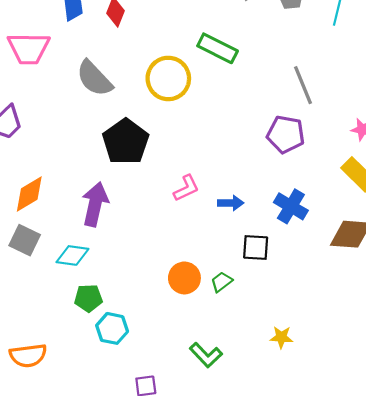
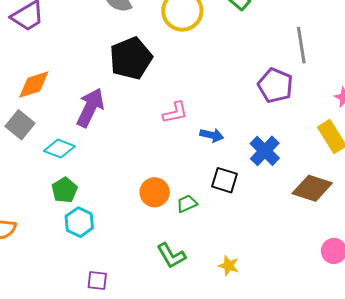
green pentagon: (88, 298) -> (64, 190), turned 30
green L-shape: (206, 355) -> (171, 256), moved

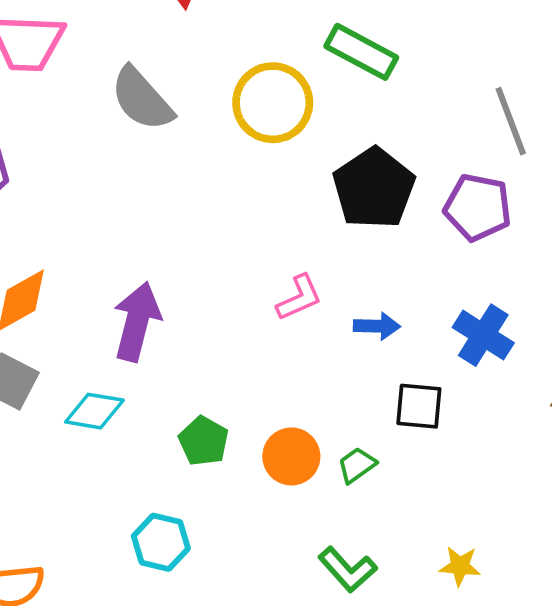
black pentagon: (131, 58) -> (374, 188), moved
green pentagon: (64, 190) -> (204, 441), moved

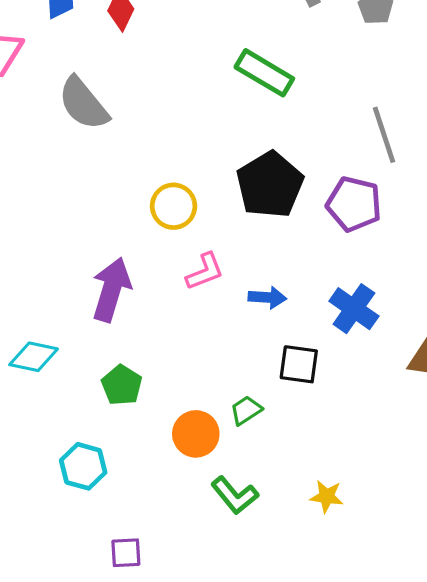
yellow circle: (273, 103) -> (174, 206), moved, size x0.7
purple arrow: (137, 322) -> (111, 289), moved
orange circle: (291, 456) -> (196, 434), moved

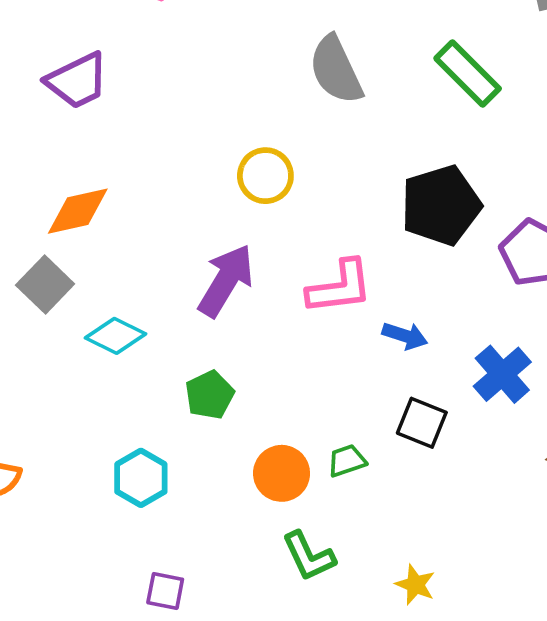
gray semicircle: (83, 104) -> (336, 70), moved
yellow circle: (174, 206) -> (265, 176), moved
pink L-shape: (205, 271) -> (340, 287), size x1.4

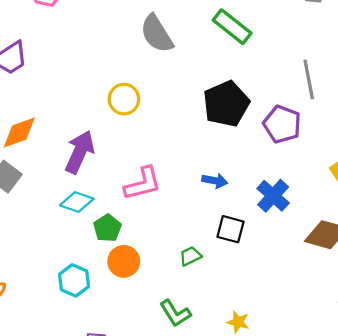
purple arrow: (226, 281) -> (80, 152), moved
pink L-shape: (340, 287) -> (143, 184), moved
cyan diamond: (115, 336) -> (77, 202), moved
orange circle: (282, 473) -> (124, 261), moved

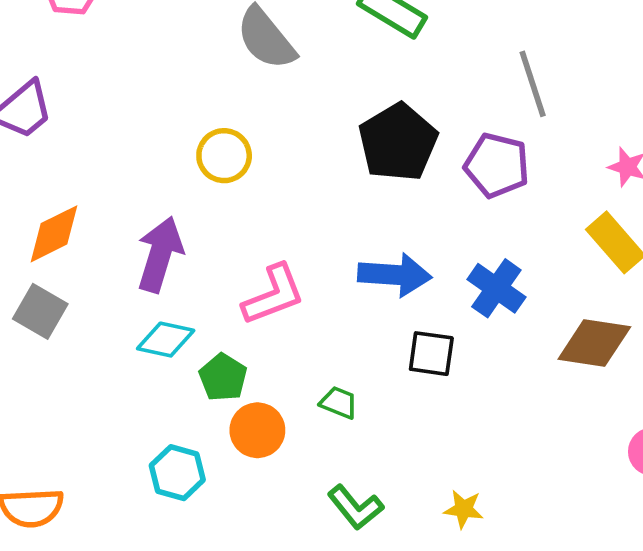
blue arrow: (215, 181) -> (395, 275), size x1.6
green trapezoid: (190, 256) -> (339, 403), moved, turned 55

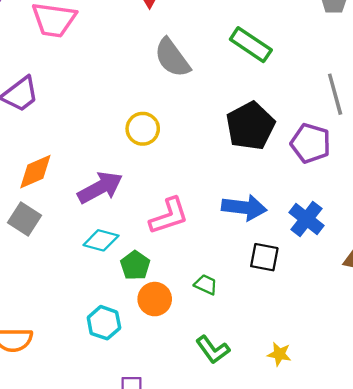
purple arrow: (160, 254) -> (100, 188), turned 42

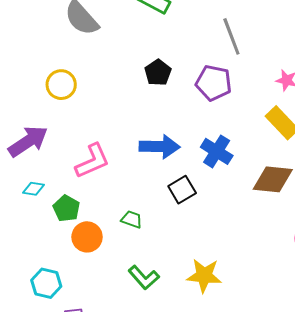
black pentagon: (250, 126) -> (158, 73), size x0.6
cyan diamond: (101, 240) -> (33, 189), size x0.7
black square: (264, 257) -> (182, 190), turned -36
cyan hexagon: (104, 323) -> (46, 283), moved
yellow star: (279, 354) -> (204, 276), size x1.6

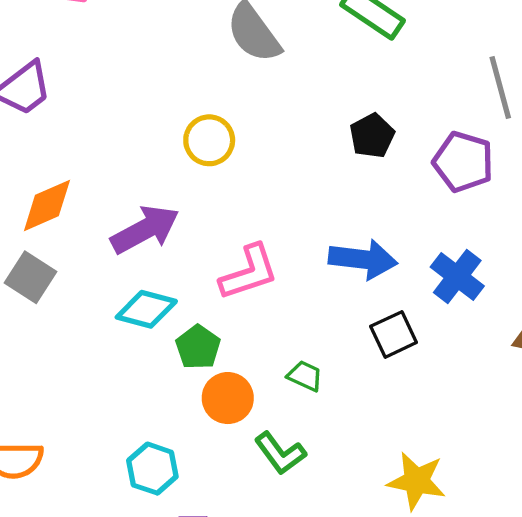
cyan diamond: (33, 189) -> (146, 309), size x1.6
green L-shape: (144, 277) -> (280, 453), moved

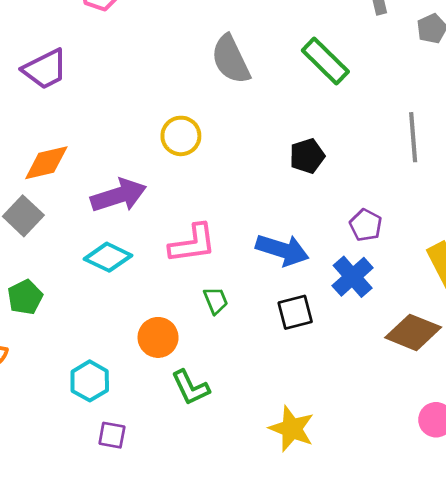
purple pentagon: (463, 162) -> (366, 225), moved, size x0.7
green pentagon: (198, 347) -> (25, 297), moved
green trapezoid: (305, 376) -> (216, 301), moved, turned 32

